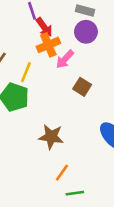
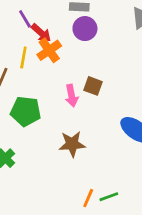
pink arrow: (65, 59) -> (72, 96), moved, turned -42
yellow line: (26, 72) -> (23, 58), moved
orange line: (62, 173) -> (88, 198), moved

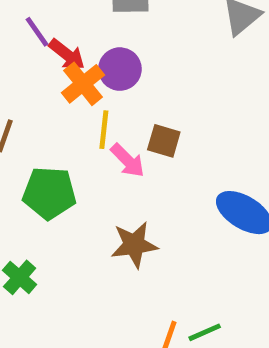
purple circle: (85, 29) -> (120, 69), moved
yellow line: (23, 58) -> (104, 130), moved
pink arrow: (72, 96) -> (128, 160), turned -30

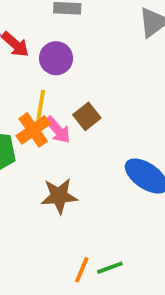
orange cross: (83, 84) -> (33, 130), moved
brown square: (164, 141) -> (87, 116), turned 32

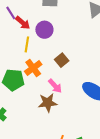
yellow line: (41, 105) -> (27, 44), moved
pink arrow: (58, 130) -> (55, 86), moved

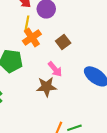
orange cross: (33, 68) -> (32, 37), moved

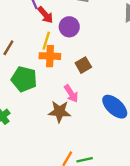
orange cross: (32, 37) -> (50, 56), turned 30

